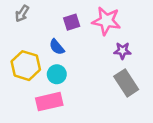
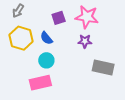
purple star: (123, 51) -> (85, 41), moved
yellow hexagon: (26, 66) -> (21, 38), moved
gray rectangle: (126, 83) -> (103, 67), turned -45

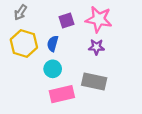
blue semicircle: (46, 38) -> (53, 44), turned 56
gray rectangle: (103, 67) -> (94, 82), moved
pink rectangle: (40, 83) -> (62, 94), moved

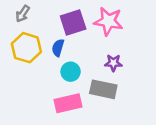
purple square: (66, 20) -> (73, 22), size x1.5
purple star: (96, 47) -> (113, 63), moved
cyan circle: (53, 69) -> (71, 72), moved

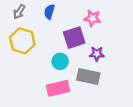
pink star: (108, 21) -> (92, 18), size x0.7
purple square: (73, 22) -> (74, 38), moved
blue semicircle: (58, 48) -> (49, 12), moved

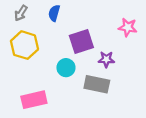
pink star: (92, 18) -> (128, 27), moved
pink rectangle: (58, 88) -> (34, 100), moved

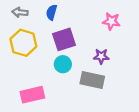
gray arrow: (21, 13) -> (20, 12), turned 63
pink star: (128, 27) -> (111, 21), moved
purple square: (81, 42) -> (64, 39), moved

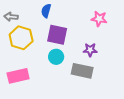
gray arrow: (20, 12) -> (11, 17), moved
purple square: (64, 39) -> (57, 35), turned 30
pink rectangle: (32, 95) -> (18, 76), moved

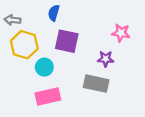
pink star: (99, 19) -> (121, 33), moved
cyan circle: (56, 57) -> (44, 67), moved
pink rectangle: (18, 76) -> (48, 97), moved

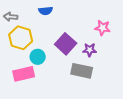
blue semicircle: (54, 13) -> (46, 11), turned -112
purple square: (67, 41) -> (66, 44), moved, turned 30
pink rectangle: (48, 97) -> (24, 74), moved

